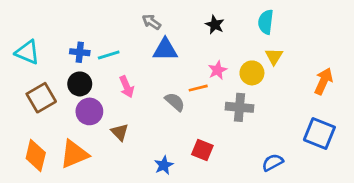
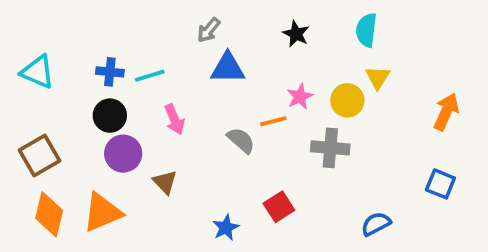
gray arrow: (151, 22) -> (209, 30), turned -84
brown square: (41, 98) -> (40, 155), moved
blue square: (319, 134) -> (440, 184), size x0.7
red square: (202, 150) -> (279, 207), turned 35

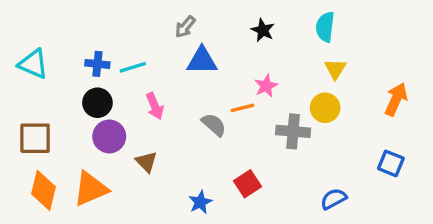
yellow circle: (347, 100) -> (325, 108), moved
brown square: (40, 155) -> (35, 138), turned 30

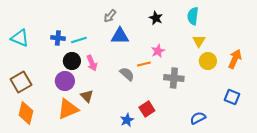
black circle: (97, 103) -> (72, 61), moved
yellow circle: (325, 108) -> (208, 61), moved
brown square: (35, 138) -> (21, 82), turned -30
orange triangle: (91, 189) -> (68, 109), moved
blue star: (200, 202) -> (127, 120), moved

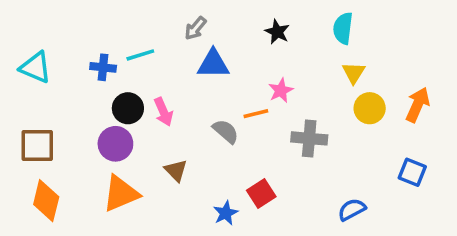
cyan line: (79, 40) -> (140, 55), moved
brown square: (21, 82) -> (37, 146), turned 30
brown triangle: (87, 96) -> (176, 170), moved

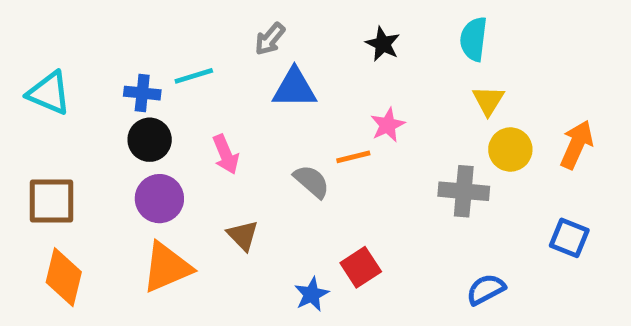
black circle: (128, 108) -> (150, 140), moved
gray cross: (309, 138) -> (464, 191), moved

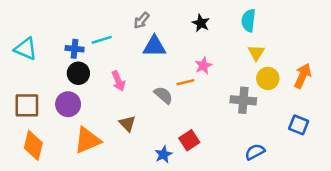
purple circle: (159, 199) -> (68, 104), moved

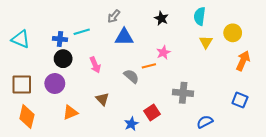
yellow circle: (268, 78) -> (233, 33), moved
gray cross: (243, 100) -> (183, 93), moved
orange triangle: (87, 140) -> (70, 112), size x0.7

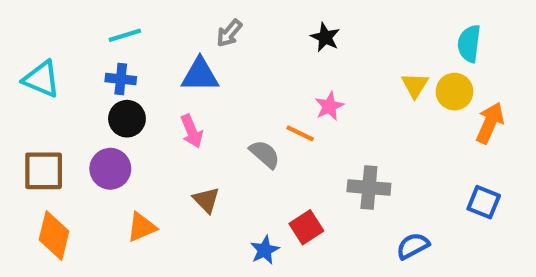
cyan semicircle: (200, 16) -> (469, 44), moved
cyan line: (82, 32) -> (125, 35), moved
yellow circle: (233, 33) -> (454, 92), moved
blue triangle: (124, 37) -> (200, 75), moved
orange line: (149, 66) -> (300, 133), turned 40

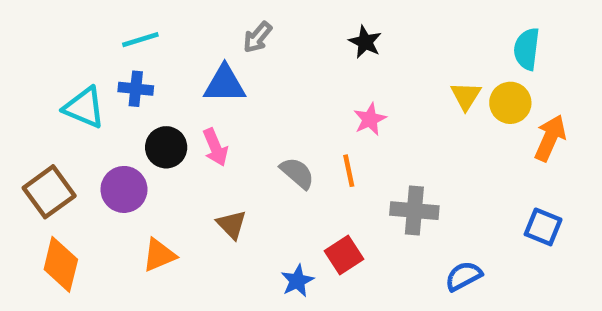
cyan triangle: (41, 79) -> (84, 108), moved
black circle: (127, 119) -> (166, 147), moved
orange line: (300, 133) -> (349, 171), moved, turned 52
brown square: (44, 171) -> (49, 192), turned -36

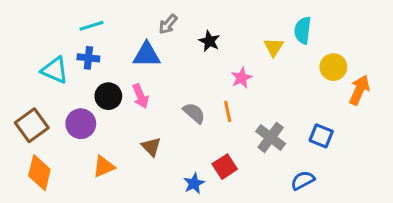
black star: (365, 42) -> (209, 41), moved
cyan semicircle: (527, 49) -> (303, 30), moved
yellow triangle: (466, 96) -> (274, 47), moved
gray cross: (414, 211) -> (271, 137), turned 32
blue square: (543, 227) -> (321, 136), moved

